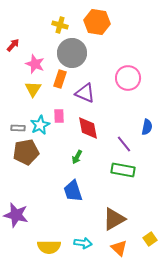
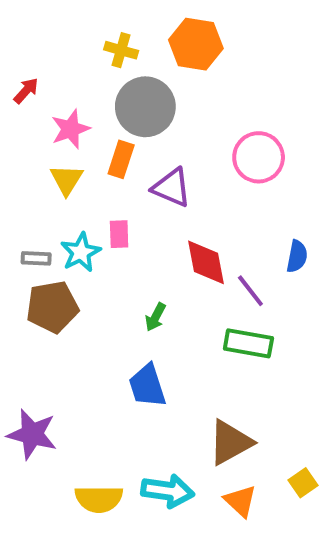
pink star: (35, 64) -> (71, 129), turned 30
red diamond: (88, 128) -> (206, 262), moved
cyan arrow: (83, 243) -> (168, 491), size x1.4

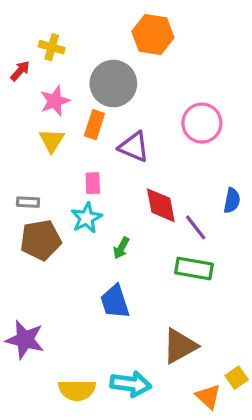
yellow cross: (121, 50) -> (52, 47), moved
cyan star: (81, 252) -> (86, 218), moved
orange triangle: (240, 501) -> (208, 397), moved

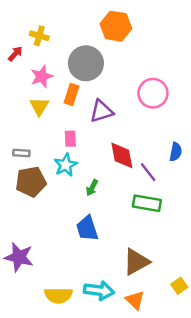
purple triangle: (134, 147) -> (101, 111), turned -40
orange triangle: (208, 397) -> (135, 300), moved

